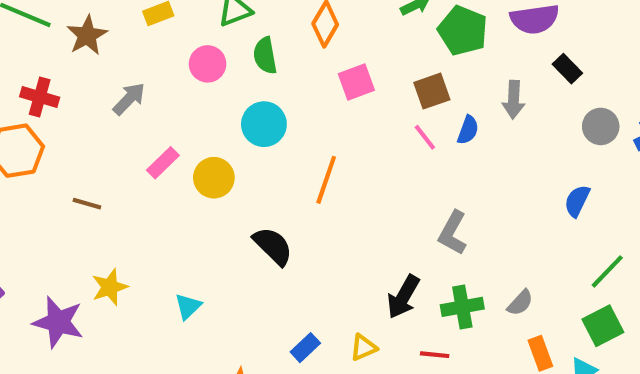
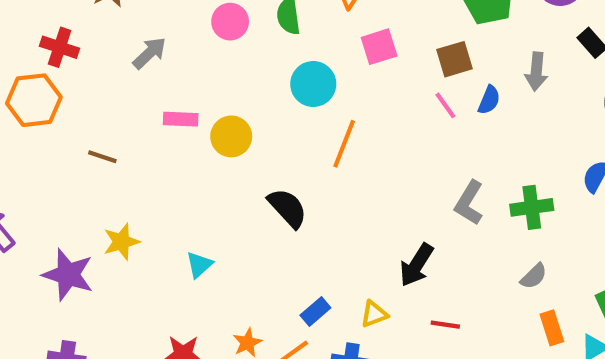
cyan circle: (264, 124) -> (313, 84), moved
pink rectangle: (163, 163) -> (181, 119), turned 44
green cross: (462, 307) -> (532, 207), moved

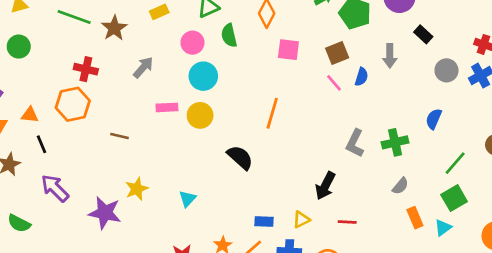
pink square: (379, 47) -> (288, 50), turned 30
cyan circle: (313, 84) -> (203, 76), moved
blue rectangle: (315, 312) -> (264, 221), turned 48

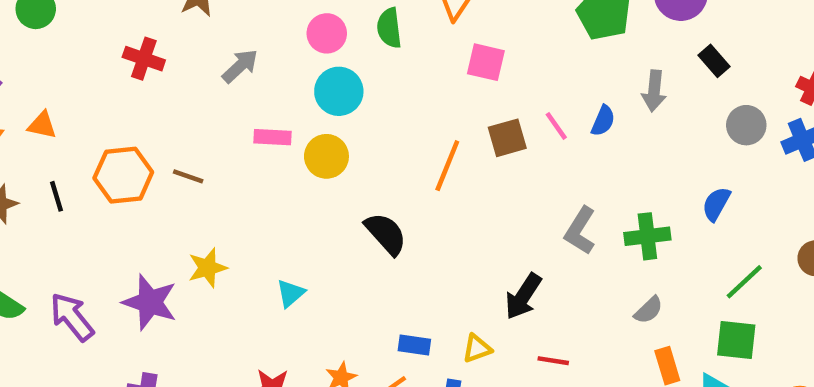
brown square: (337, 53) -> (507, 138), moved
orange hexagon: (73, 104) -> (123, 175), moved
black line: (41, 144) -> (57, 196), moved
purple arrow: (55, 188) -> (72, 317), moved
green square: (454, 198) -> (736, 340), turned 30

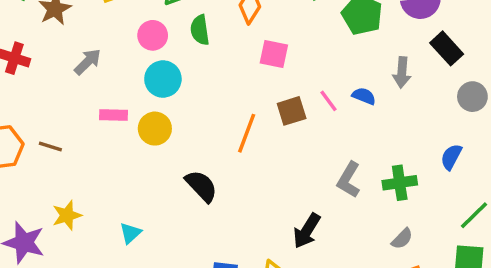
black rectangle: (714, 61) -> (447, 48), size x1.4
blue semicircle: (603, 121) -> (364, 96), turned -90

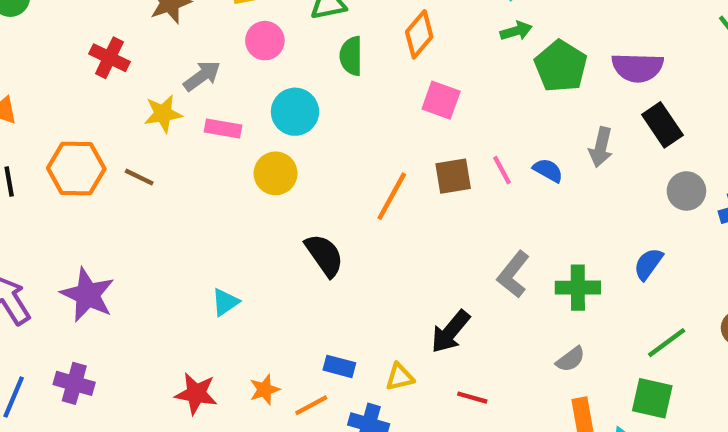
pink circle: (153, 35) -> (265, 41), moved
pink rectangle: (114, 115) -> (223, 129), moved
yellow star: (67, 215) -> (163, 114), moved

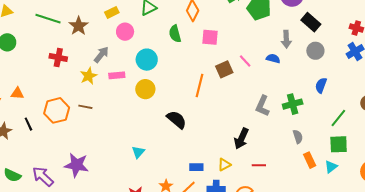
green semicircle: (351, 56) -> (175, 34), moved
blue semicircle: (548, 170) -> (273, 59), moved
gray circle: (686, 191) -> (315, 51), moved
gray semicircle: (571, 359) -> (298, 137), turned -56

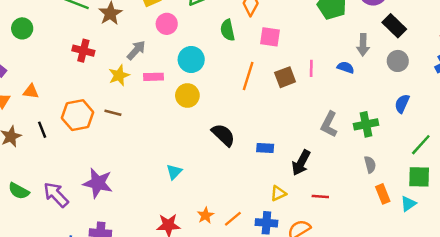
pink line: (245, 61) -> (311, 68), turned 40
orange line: (199, 86) -> (248, 76), moved
blue rectangle: (196, 167) -> (265, 148), moved

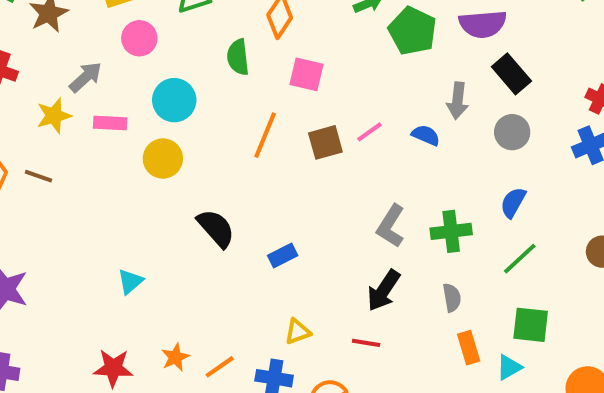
pink line: (311, 68) -> (370, 132), turned 49
green line: (421, 145) -> (520, 259), moved
blue rectangle: (265, 148) -> (283, 256), turned -35
black arrow: (301, 163) -> (383, 290), moved

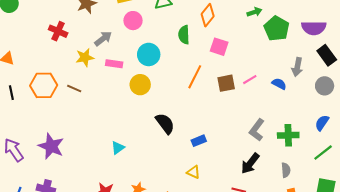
yellow triangle: (298, 332) -> (193, 172), moved, turned 40

